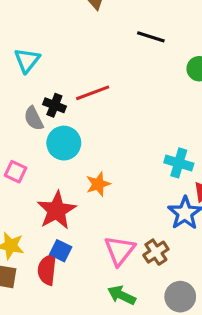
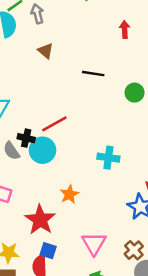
cyan circle: (64, 143) -> (43, 150), moved
cyan cross: (179, 163) -> (108, 158), moved
brown cross: (156, 252) -> (134, 250), moved

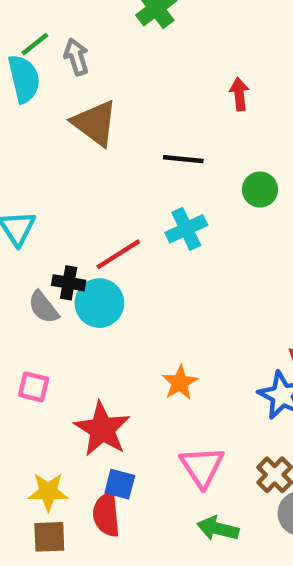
red arrow: (125, 29) -> (239, 94), moved
brown triangle: (46, 51) -> (95, 123), size x1.6
cyan cross: (108, 158) -> (186, 229), moved, turned -30
orange star: (69, 194) -> (180, 383), moved

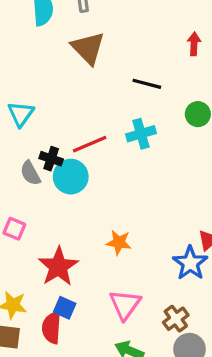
orange star: (180, 383) -> (119, 242), turned 30

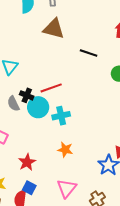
brown triangle: (88, 48) -> (54, 29), turned -35
cyan cross: (141, 134) -> (61, 116), moved
red star: (58, 267) -> (27, 162), size x0.7

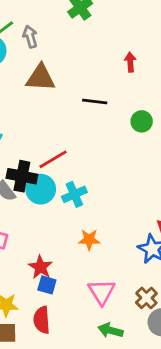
black cross: (27, 95) -> (22, 176), size x1.5
blue square: (29, 188) -> (47, 285), moved

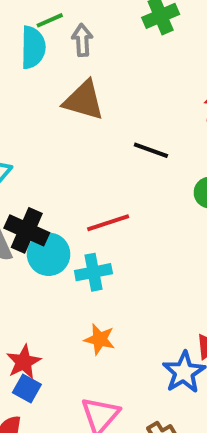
red line: (53, 159) -> (108, 223), moved

